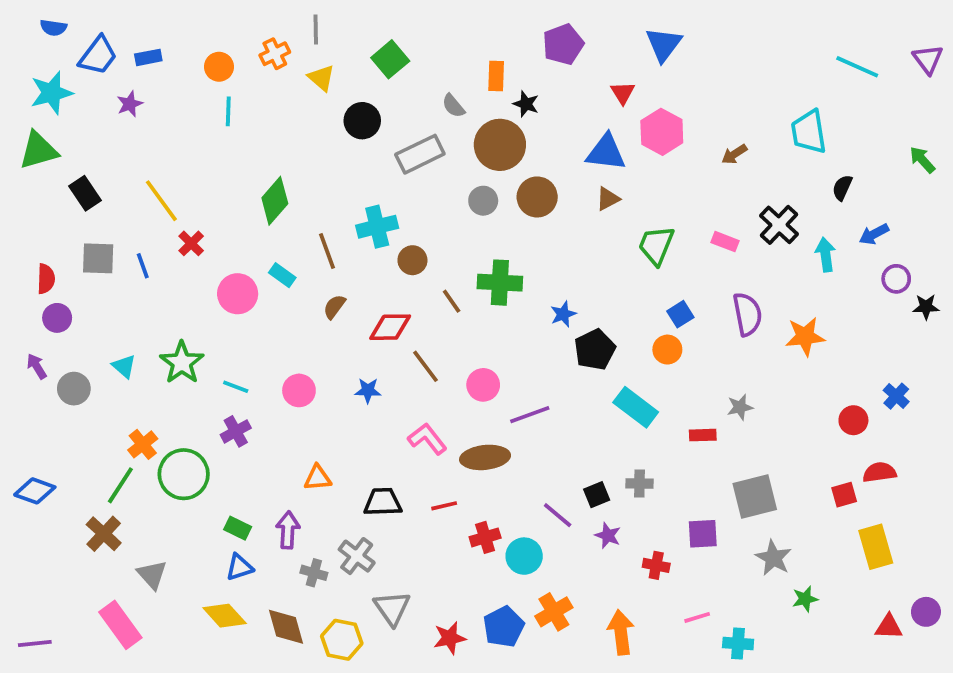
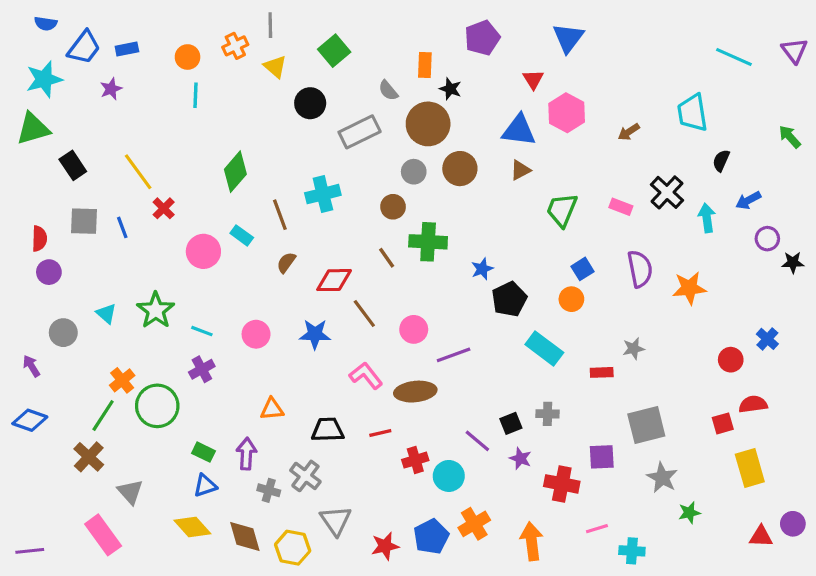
brown circle: (412, 260) -> (393, 207), moved
purple arrow: (37, 366) -> (31, 366), moved
blue star: (368, 390) -> (315, 334), size x1.4
red cross: (656, 565) -> (562, 484), size x1.5

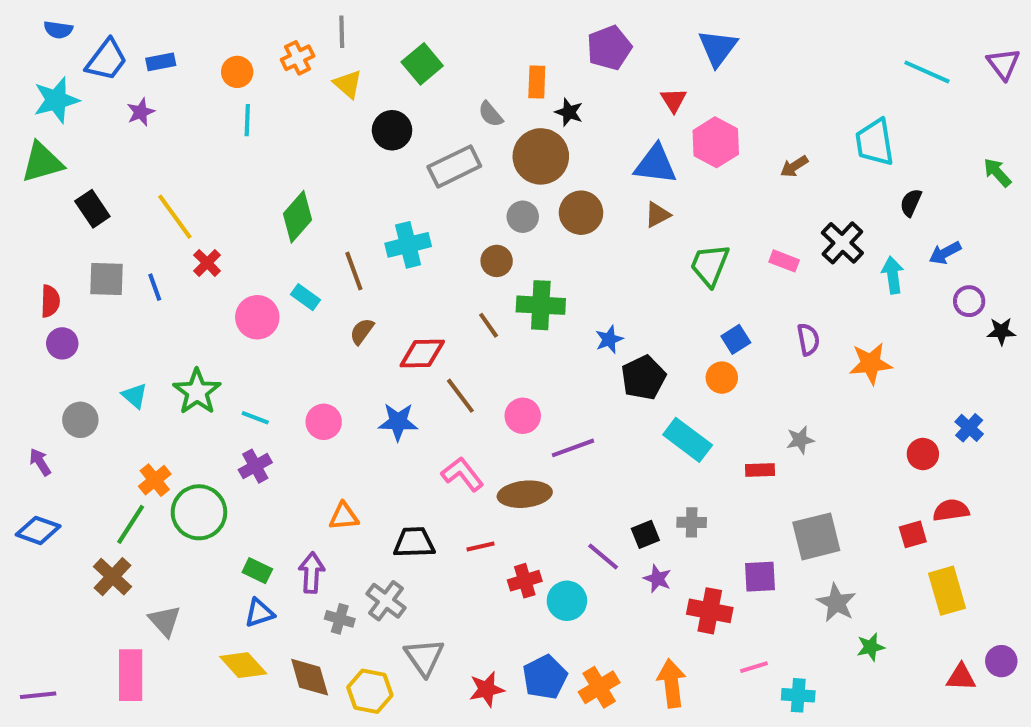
purple semicircle: (640, 269) -> (808, 339), size x0.7
orange cross: (474, 524) -> (599, 687), moved
pink rectangle: (103, 535) -> (131, 675), turned 36

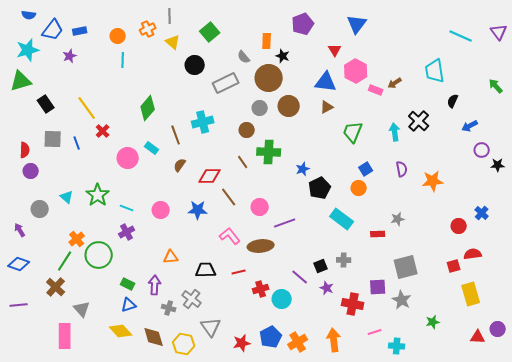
pink rectangle: (784, 261) -> (376, 90), moved
cyan arrow: (893, 275) -> (395, 132), moved
gray star: (836, 603) -> (402, 300), moved
purple line: (38, 695) -> (19, 305), moved

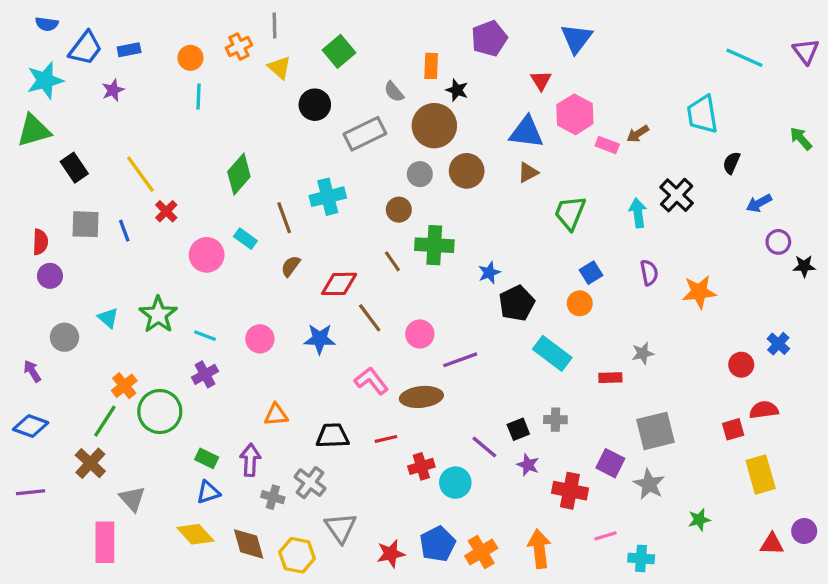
purple square: (378, 287) -> (610, 463), turned 30

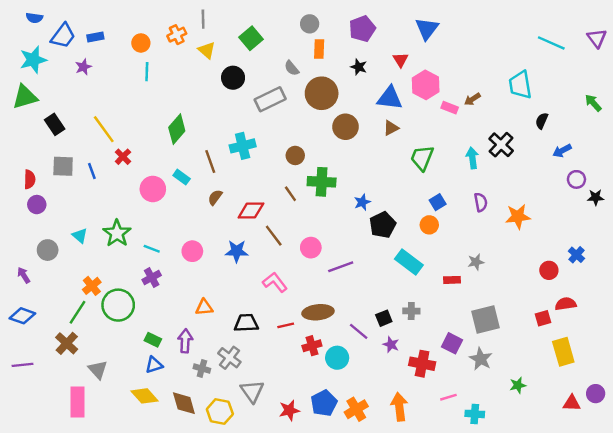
black star: (457, 90) -> (359, 67), moved
gray circle: (420, 174) -> (310, 24), moved
brown ellipse: (421, 397) -> (318, 312), moved

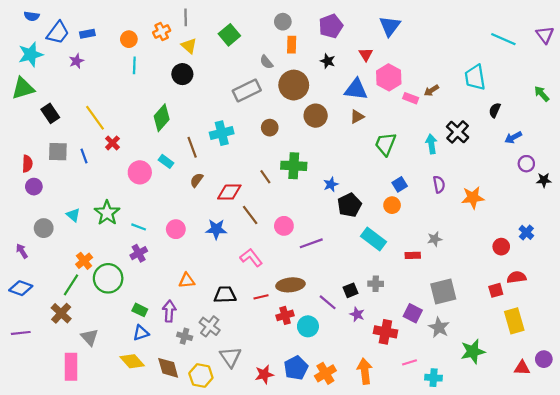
black circle: (233, 78) -> (182, 74), moved
brown circle: (295, 155) -> (270, 128), moved
green star: (518, 385) -> (473, 351), size x1.6

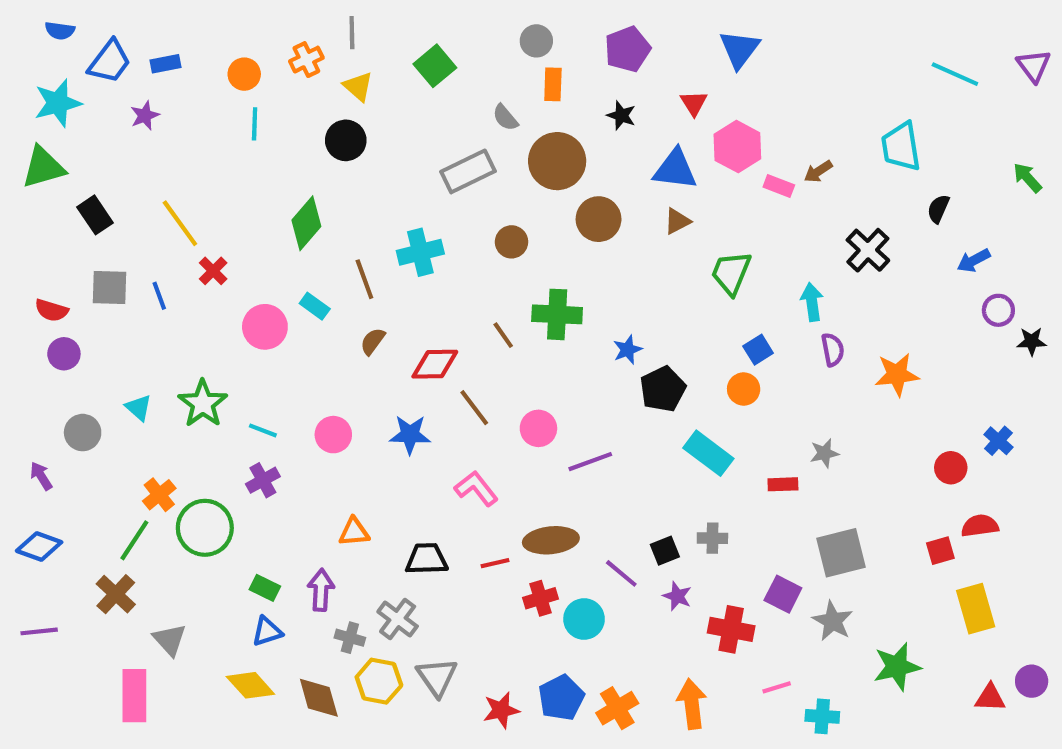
cyan arrow: (431, 144) -> (812, 302), moved
red semicircle: (27, 164) -> (52, 310), turned 105
yellow hexagon: (201, 375) -> (379, 681), moved

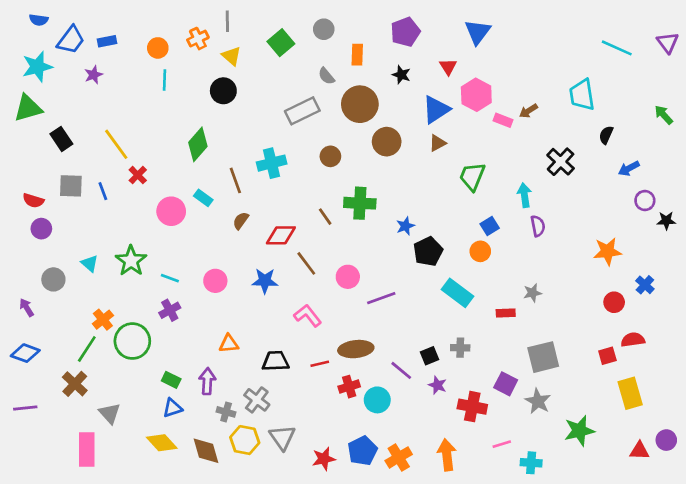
gray circle: (536, 41) -> (324, 29), moved
blue triangle: (675, 169) -> (436, 110), turned -40
orange star: (897, 374) -> (607, 251), moved

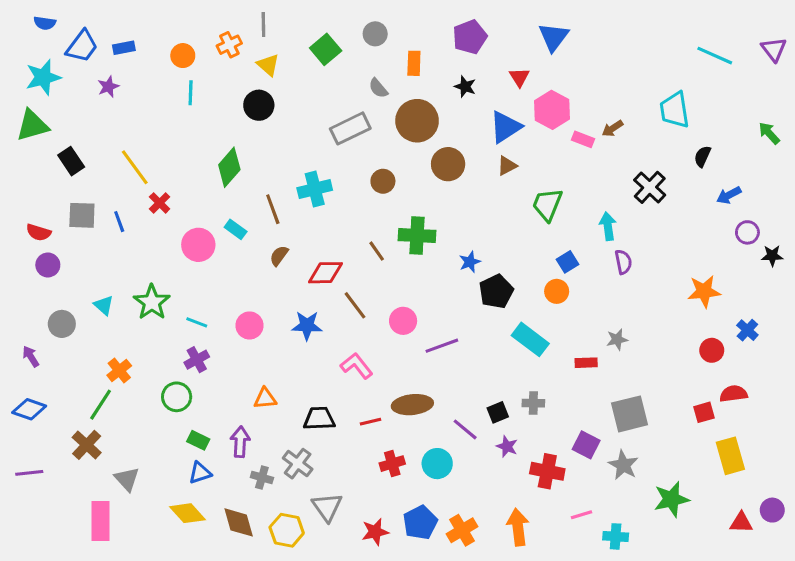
green circle: (132, 341) -> (177, 397), moved, size x0.7
red cross: (349, 387) -> (392, 464), moved
yellow hexagon: (245, 440) -> (287, 530), moved

